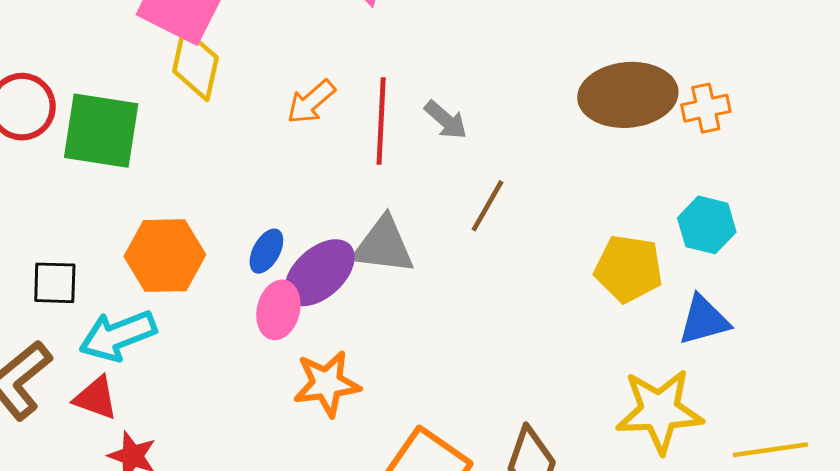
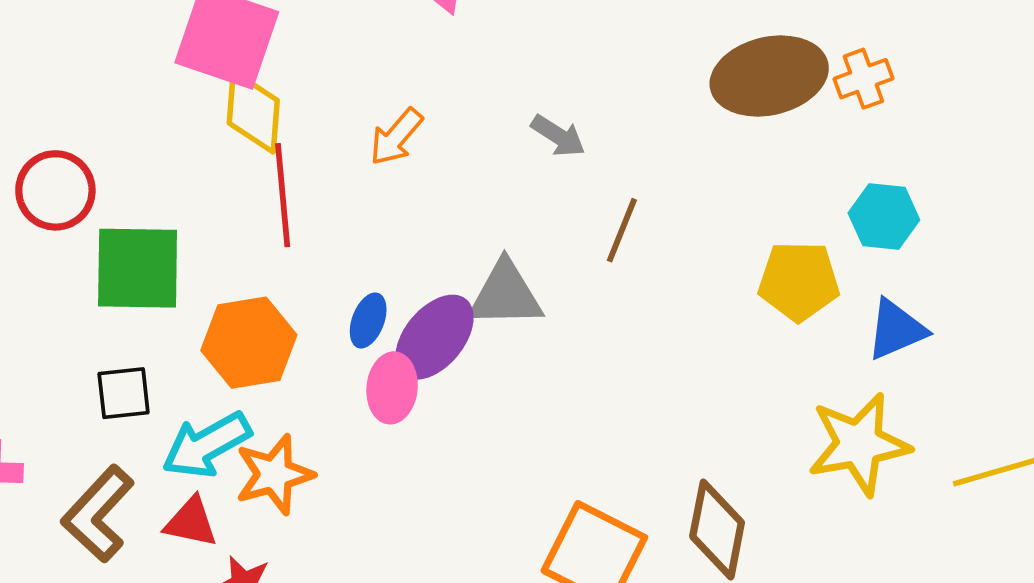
red line: (381, 121) -> (283, 195), moved
green square: (101, 131) -> (138, 268), moved
orange star: (327, 384) -> (274, 474), moved

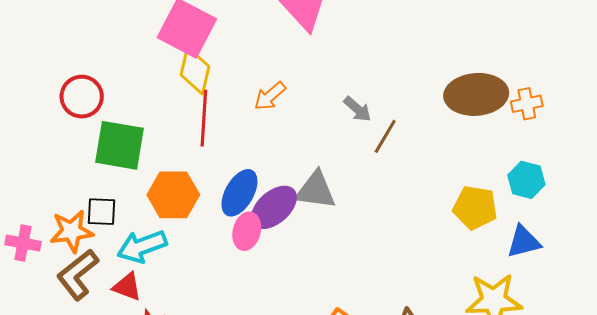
brown line: (622, 230) -> (385, 136), moved
blue ellipse: (368, 320) -> (239, 193), size x1.6
orange star: (274, 474) -> (72, 231), moved

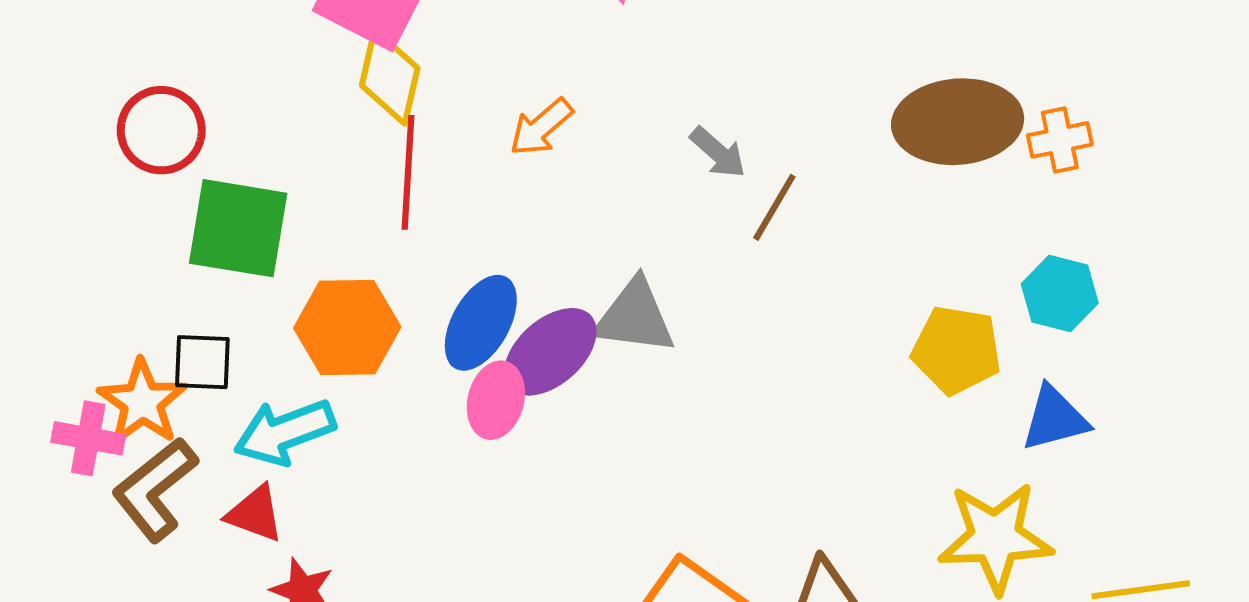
orange star: (72, 231) -> (142, 402), turned -30
pink cross: (23, 243) -> (88, 438), moved

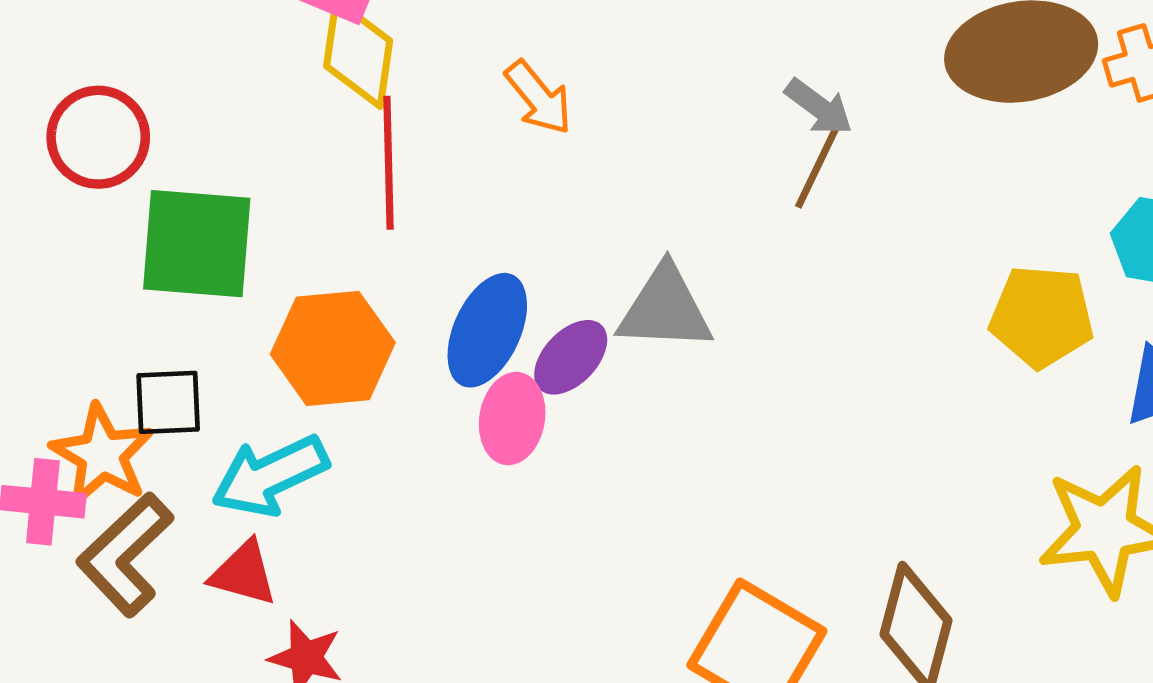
orange arrow: (541, 127) -> (539, 98), turned -84
gray arrow: (718, 152) -> (819, 107), moved
purple ellipse: (550, 352) -> (571, 357), size x0.7

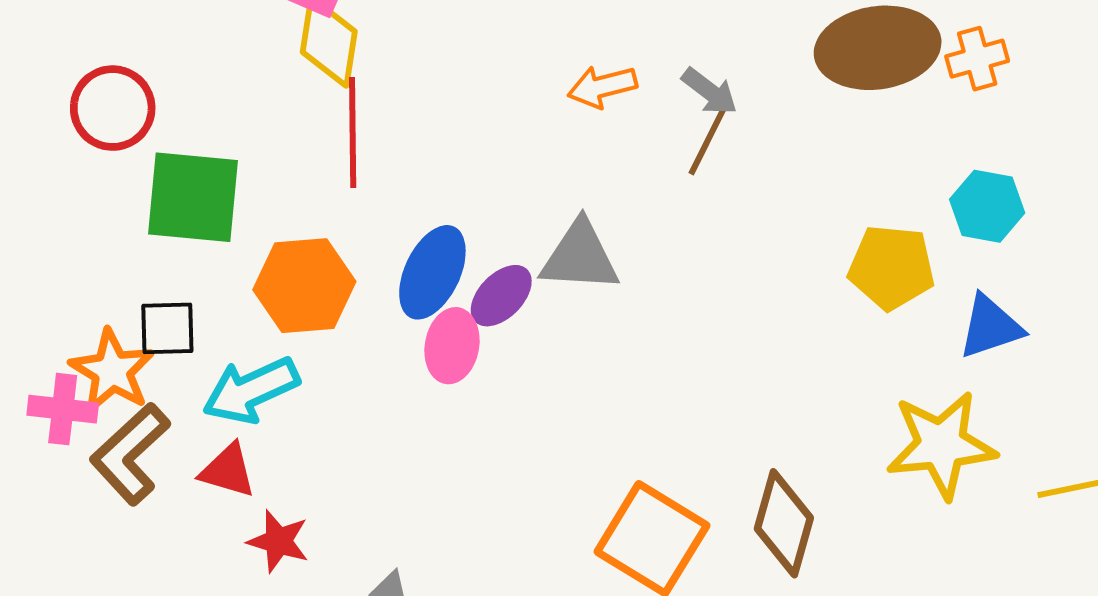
orange arrow: (539, 98) -> (602, 87), moved, turned 114

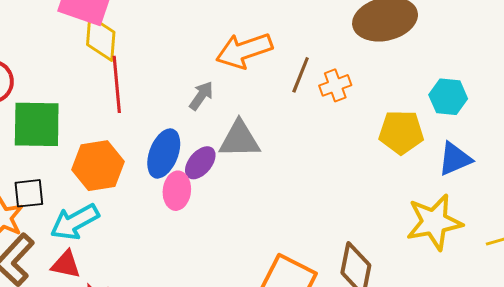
orange cross: (977, 59) -> (335, 85), moved
orange arrow: (602, 87) -> (244, 50), size x1.6
gray arrow: (710, 91) -> (201, 96), moved, turned -88

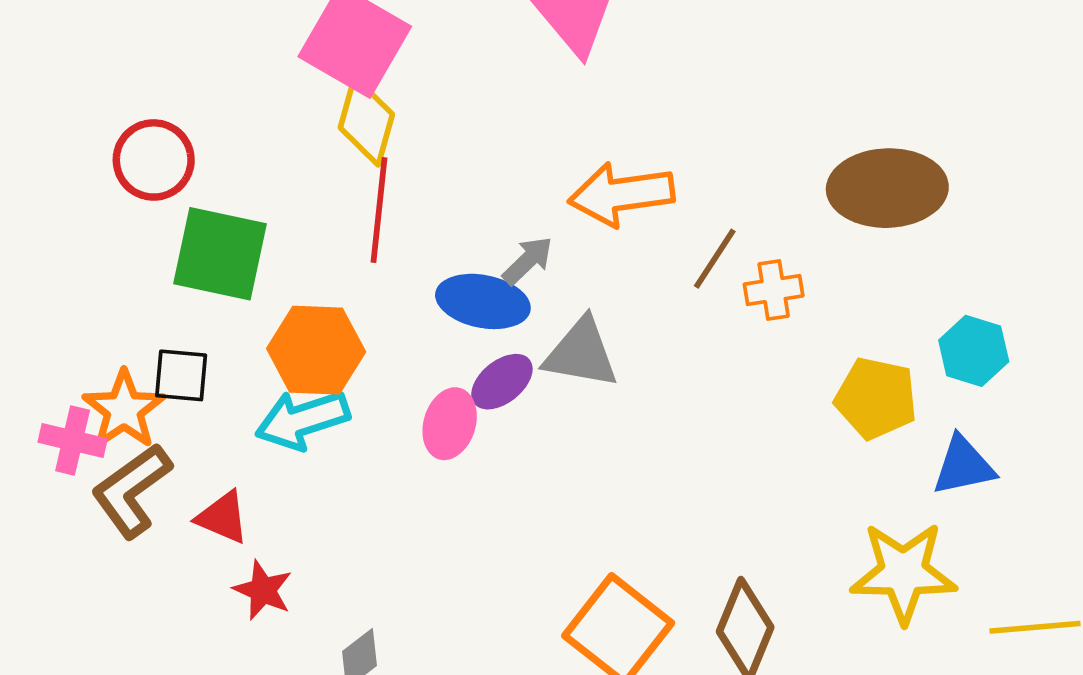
blue ellipse: (164, 153) -> (483, 301), moved, turned 69
cyan arrow: (75, 222) -> (302, 420), moved

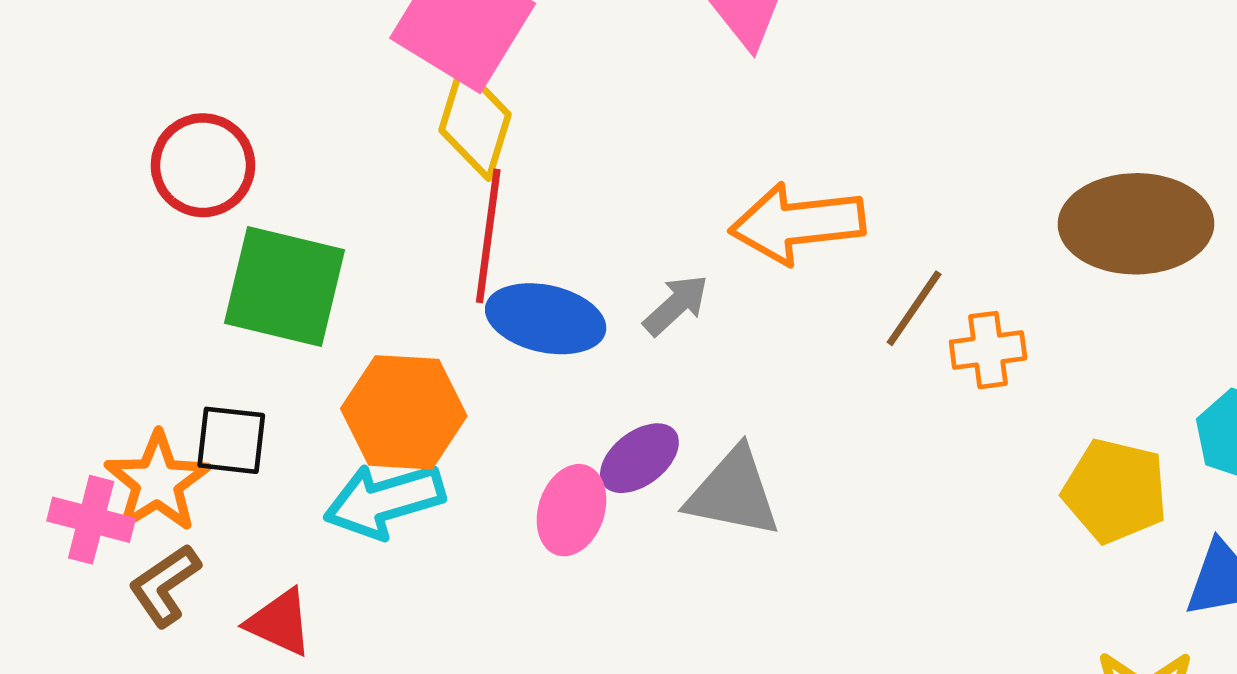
blue ellipse: (483, 301) -> (546, 319), moved
gray triangle: (581, 353) -> (733, 493), moved
brown L-shape: (132, 491) -> (165, 585), size x0.7

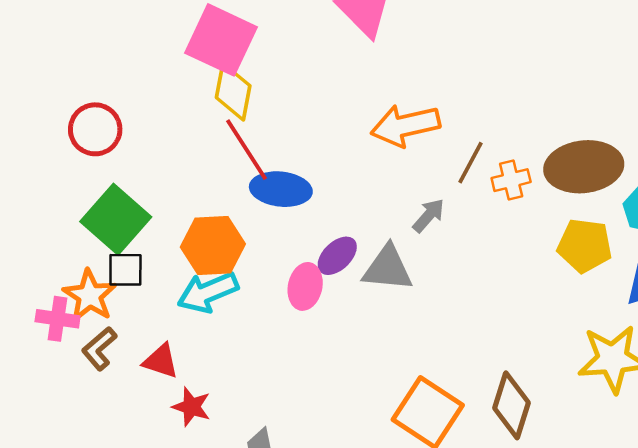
brown ellipse: (1136, 224) -> (584, 167), moved
red line: (488, 236) -> (247, 150), turned -34
green square: (285, 287) -> (116, 219), moved, turned 34
gray arrow: (676, 305) -> (428, 215), moved

